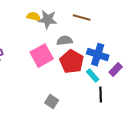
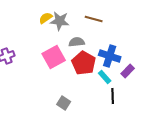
yellow semicircle: (34, 17) -> (46, 18), turned -48

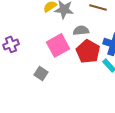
gray square: (64, 103) -> (41, 73), moved

